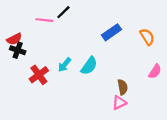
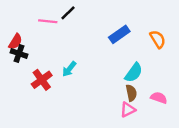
red semicircle: (14, 39) -> (15, 42), turned -32
cyan semicircle: (89, 66) -> (134, 73), moved
pink semicircle: (155, 71) -> (159, 98), moved, turned -104

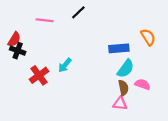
black line: (68, 13) -> (78, 12), moved
blue rectangle: (119, 34) -> (119, 48), moved, turned 30
pink semicircle: (159, 98) -> (142, 84), moved
pink triangle: (128, 110) -> (120, 103), turned 32

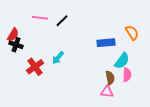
black line: (78, 12) -> (62, 21), moved
cyan semicircle: (126, 69) -> (122, 61), moved
pink semicircle: (142, 84) -> (127, 75), turned 72

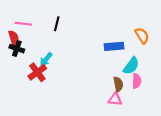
pink line: (40, 18) -> (23, 24), moved
black line: (62, 21) -> (57, 24), moved, turned -32
red semicircle: (13, 35) -> (14, 38), turned -48
cyan arrow: (58, 58) -> (46, 59), moved

